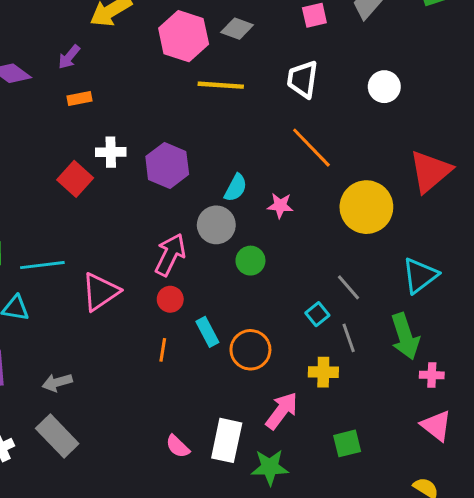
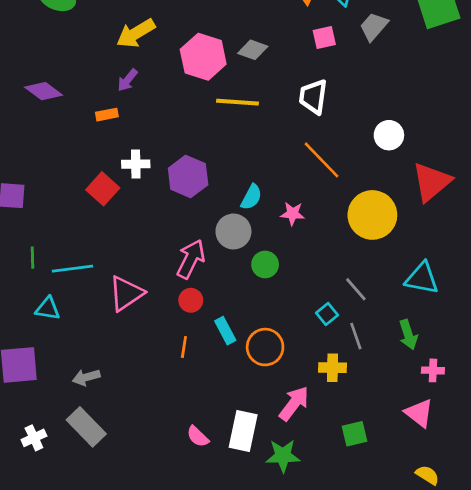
purple arrow: (69, 57) -> (127, 80), moved
white circle: (384, 87) -> (389, 135), moved
cyan triangle: (420, 275) -> (422, 278), turned 48
green arrow: (405, 336) -> (408, 335), size x0.7
pink triangle: (436, 426) -> (419, 413), moved

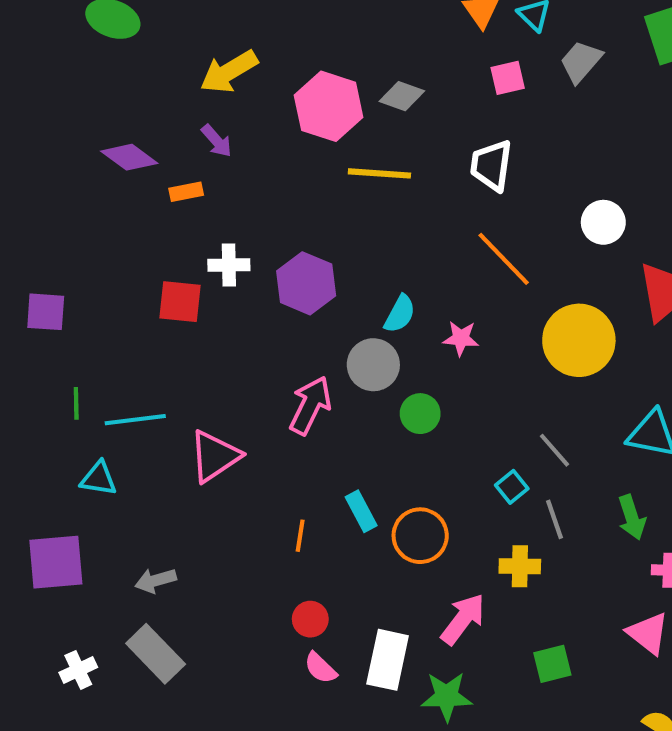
purple arrow: (127, 80) -> (217, 141), turned -80
purple diamond: (44, 91) -> (129, 157), moved
red square: (103, 189) -> (180, 302), turned -36
red circle: (191, 300) -> (310, 619), moved

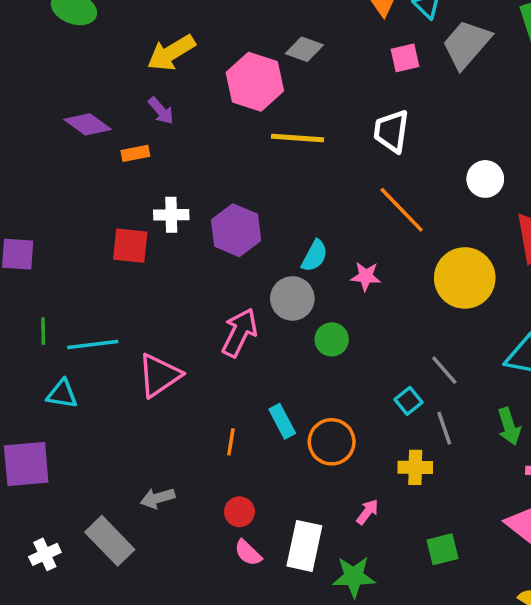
gray trapezoid: (581, 62) -> (466, 44), size x1.4
gray diamond: (402, 96) -> (304, 49), moved
gray arrow: (156, 580) -> (158, 498), moved
pink arrow: (463, 619) -> (367, 512), size x0.6

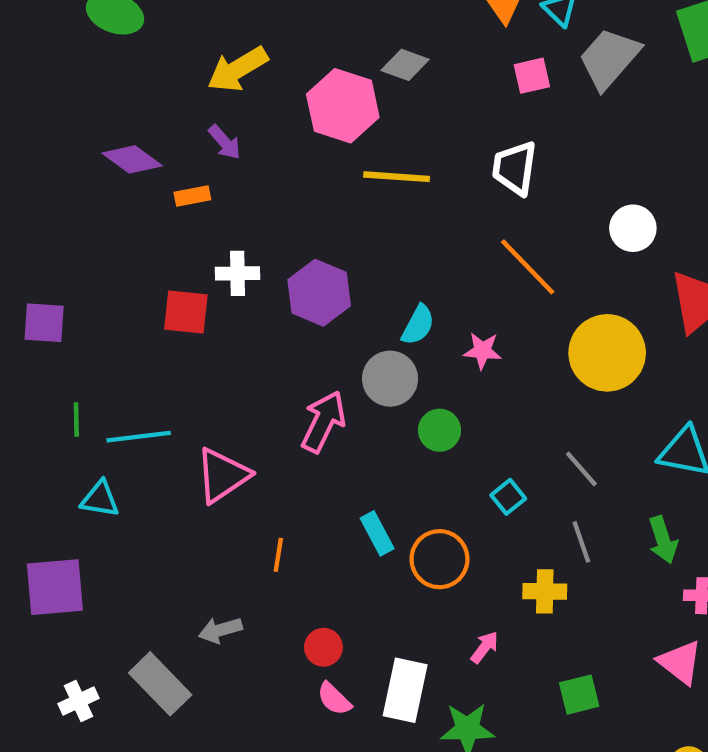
cyan square: (408, 401) -> (508, 497), moved
orange line: (231, 442) -> (278, 555), moved

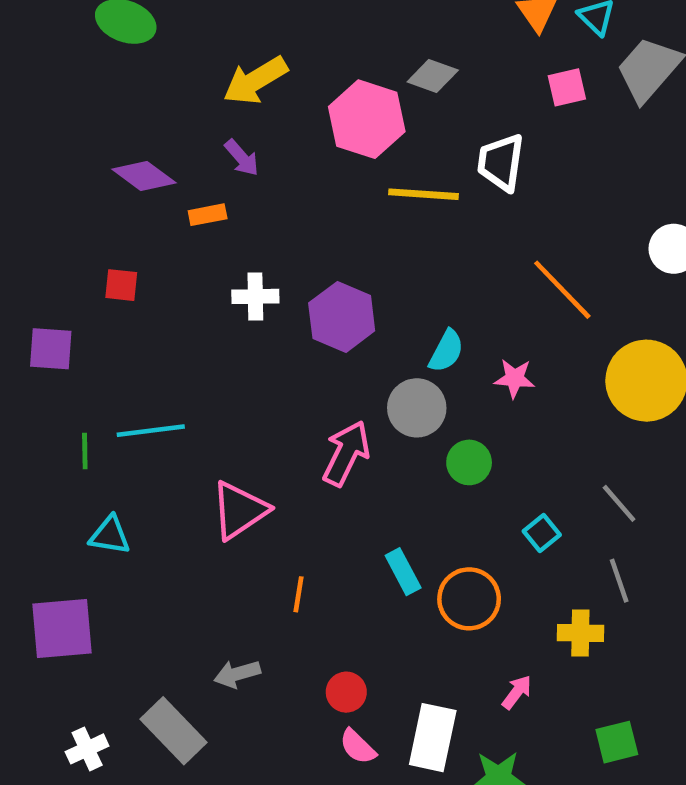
white trapezoid: (515, 168) -> (501, 162), moved
red square: (186, 312) -> (121, 285), moved, size x0.7
cyan line: (139, 437) -> (151, 431), moved

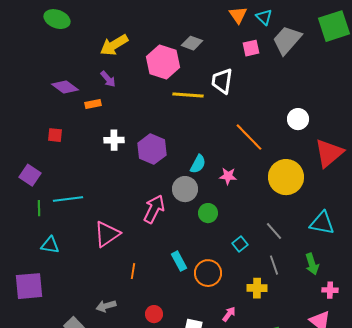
purple square: (51, 349) -> (30, 175), moved, turned 30

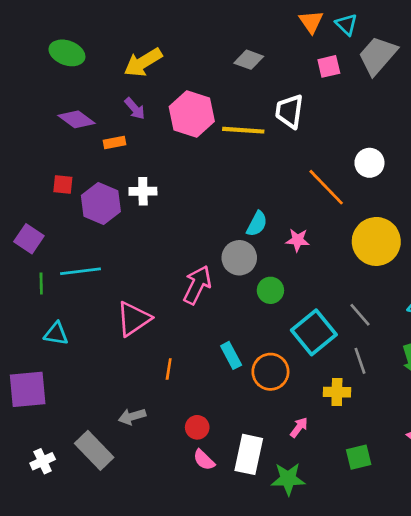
green ellipse: (57, 19) -> (67, 53), moved
pink hexagon: (163, 62) -> (192, 114), moved
white circle: (298, 119) -> (369, 163), moved
purple hexagon: (152, 149) -> (101, 203), moved
cyan square: (240, 244) -> (314, 332), size x2.0

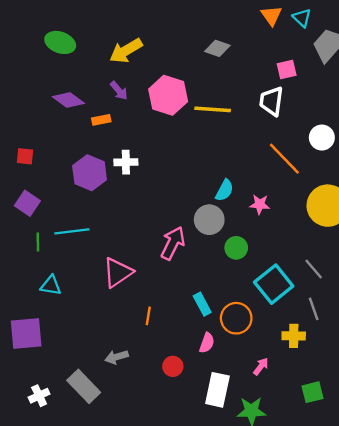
pink square: (329, 66) -> (287, 69), moved
white trapezoid: (289, 111) -> (271, 101), moved
red square: (63, 184) -> (25, 156), moved
pink semicircle: (204, 460) -> (207, 343), moved, turned -114

